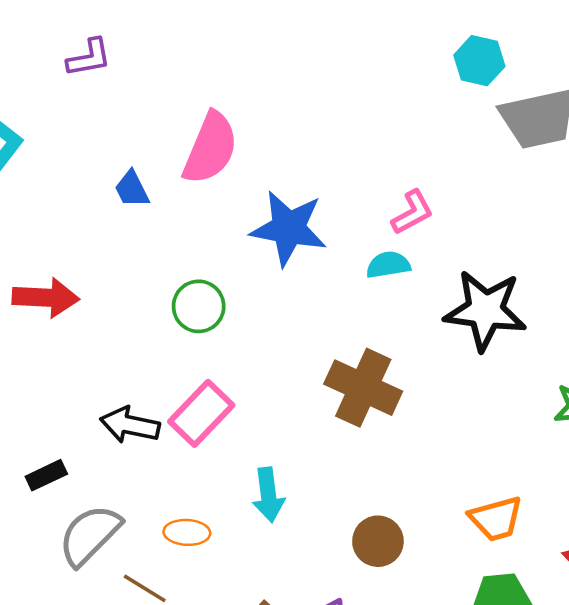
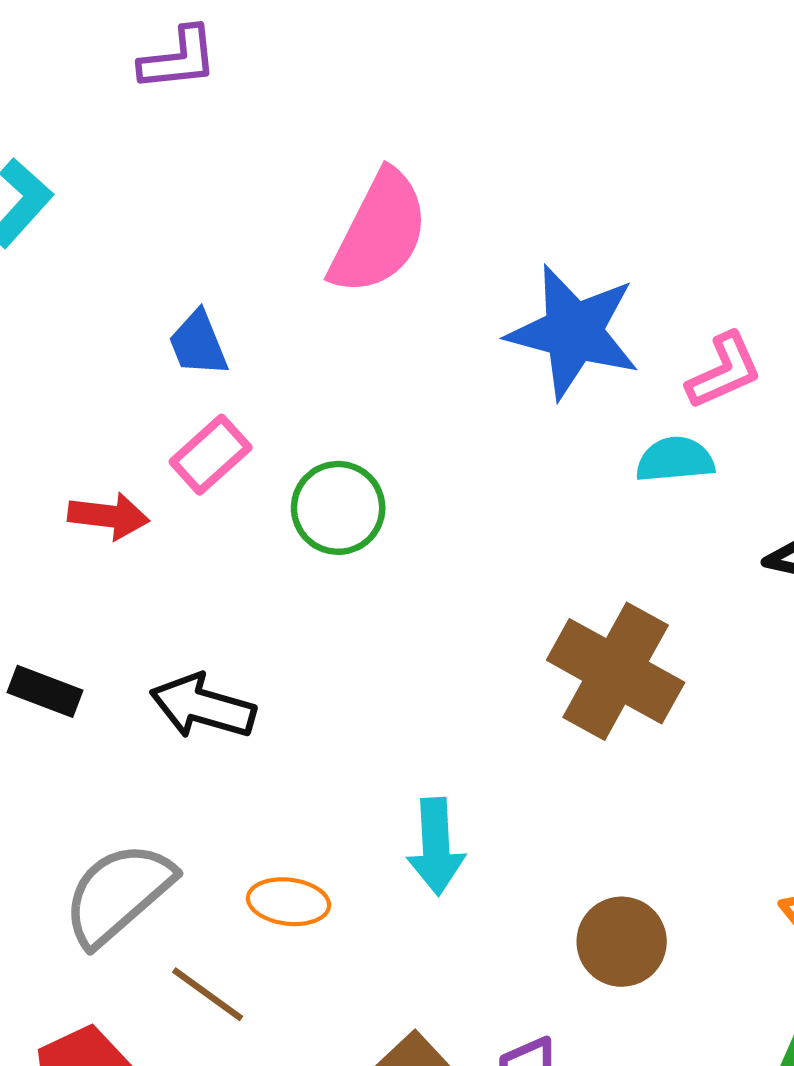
blue trapezoid: (132, 189) -> (198, 344), moved
blue star: (289, 228) -> (574, 332), moved
red arrow: (46, 298) -> (109, 516), moved, size x0.7
pink rectangle: (201, 413) -> (211, 455), moved, size x0.7
black rectangle: (46, 475) -> (45, 691), moved, turned 42

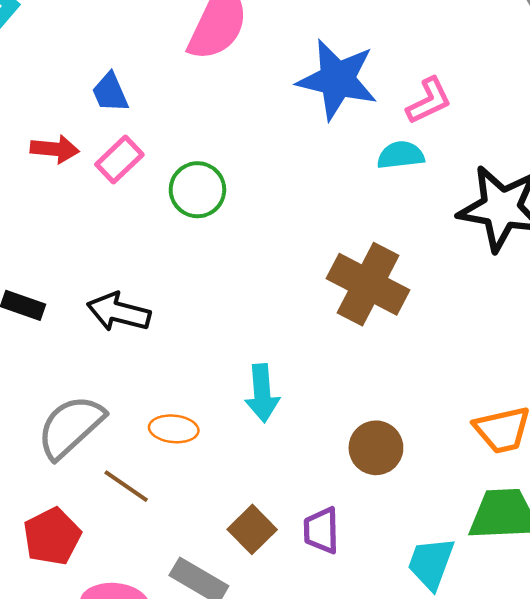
red arrow: (109, 516) -> (55, 149), moved

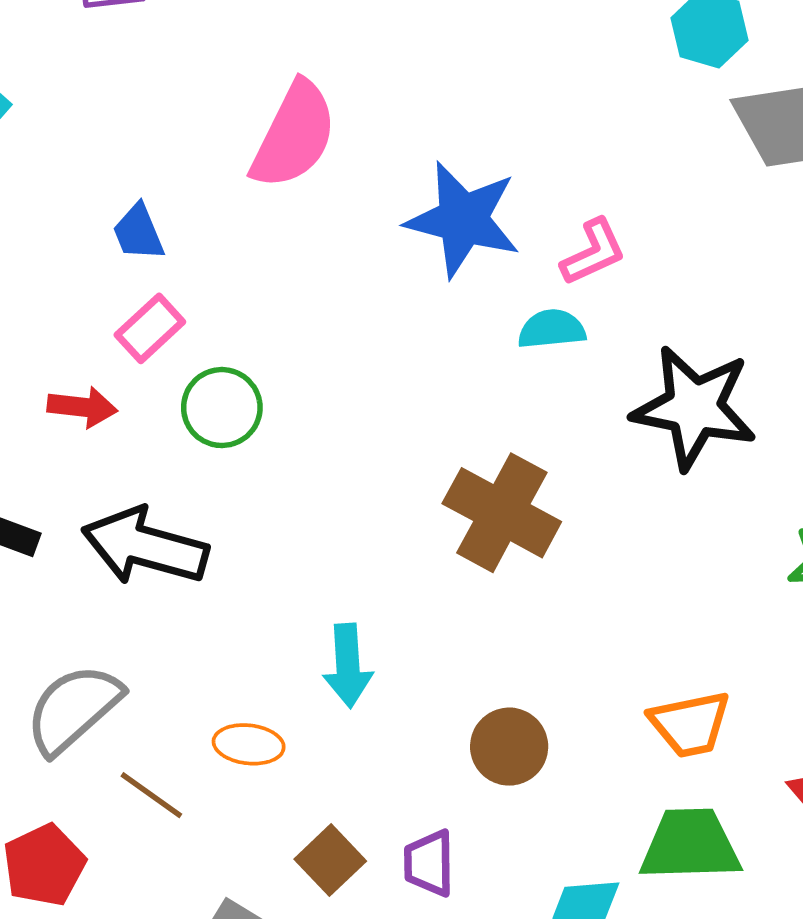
red arrow: (55, 149) -> (82, 407), moved
green circle: (197, 190) -> (222, 408), moved
black arrow: (119, 312) -> (145, 546), size x1.4
orange ellipse: (174, 429) -> (249, 744), moved

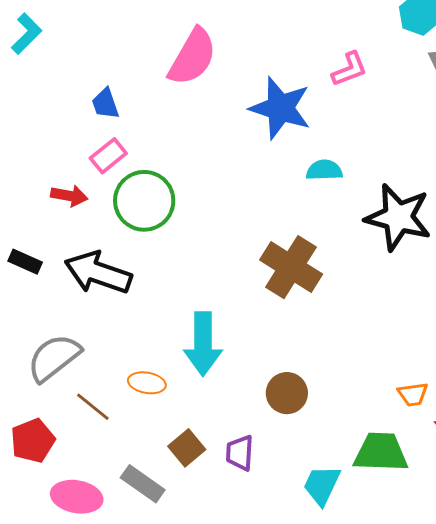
pink L-shape: (593, 252) -> (349, 69), moved
green circle: (222, 408) -> (144, 201), size x1.4
cyan arrow: (348, 666) -> (203, 344), size x1.4
orange trapezoid: (690, 724) -> (413, 394), moved, size x0.7

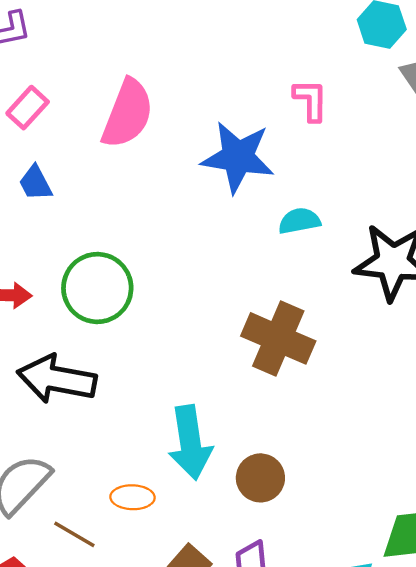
pink L-shape: (349, 69) -> (311, 100), turned -60
pink rectangle: (108, 156) -> (28, 108), moved
brown circle: (287, 393) -> (260, 478), moved

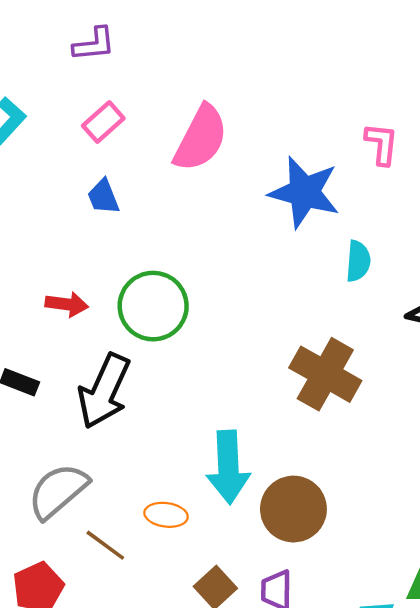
cyan semicircle: (299, 221) -> (358, 261), turned 99
black arrow: (57, 379) -> (104, 391), turned -82
brown circle: (260, 478) -> (293, 509), size x1.4

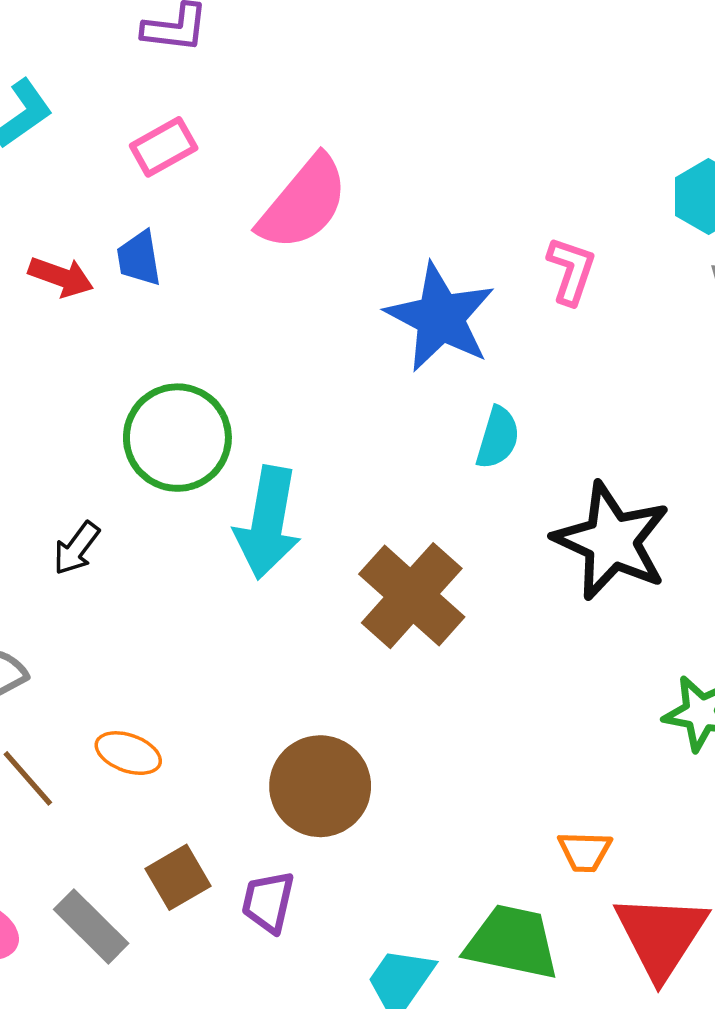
red arrow: (67, 304) -> (61, 277), moved
black arrow: (104, 391) -> (76, 548), size x0.5
cyan arrow: (228, 467) -> (268, 523), moved

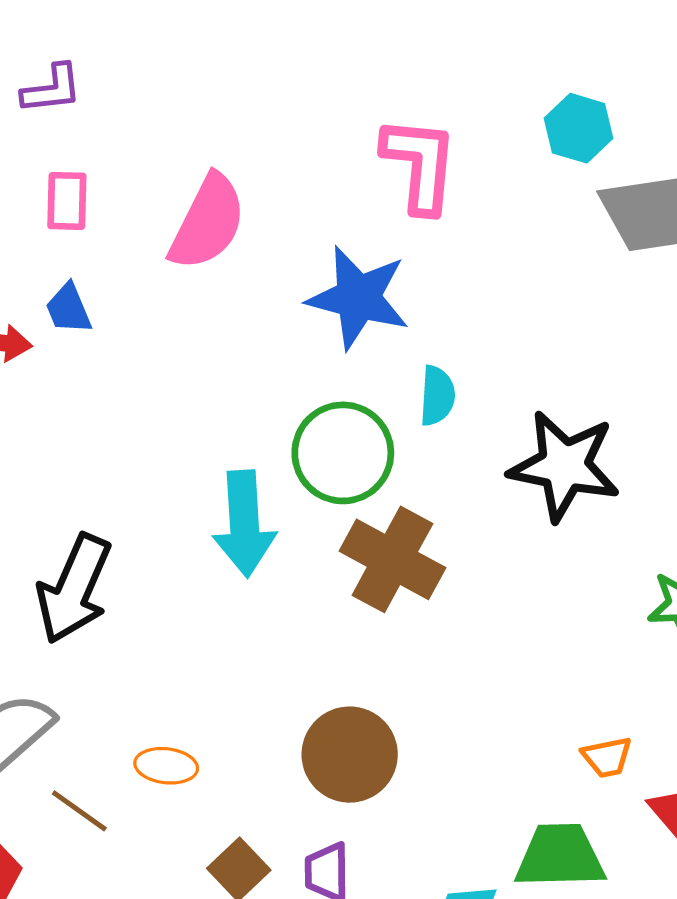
pink rectangle: (164, 147) -> (67, 201), turned -46
pink L-shape: (571, 271) -> (420, 164), moved, size x1.6
green circle: (177, 438) -> (343, 453), moved
black arrow: (76, 548) -> (74, 589), size x2.0

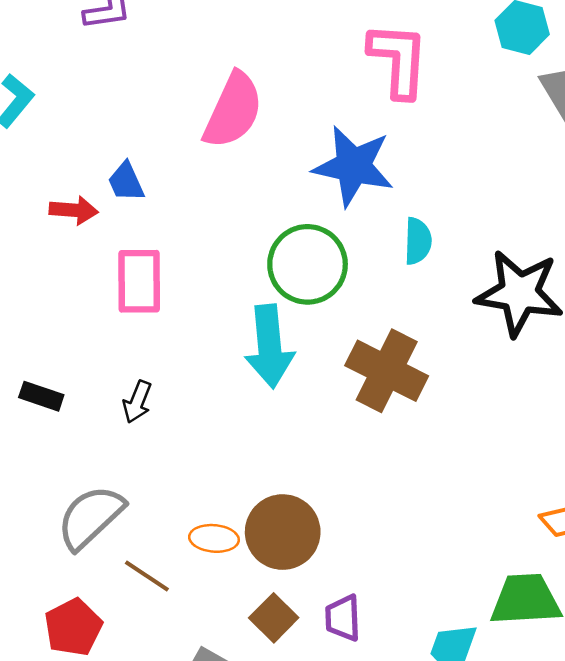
pink rectangle: (67, 201) -> (139, 281), moved, size x1.4
green circle: (343, 453) -> (308, 264), moved
black arrow: (74, 589) -> (137, 402), size x0.5
brown circle: (350, 755) -> (283, 532), moved

